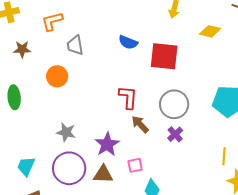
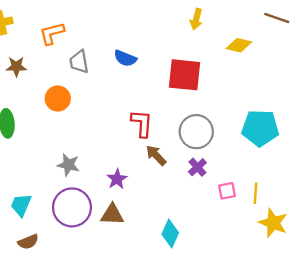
blue semicircle: (128, 42) -> (125, 58), moved
purple star: (107, 144) -> (117, 179), size x0.7
pink square: (135, 165) -> (227, 191), moved

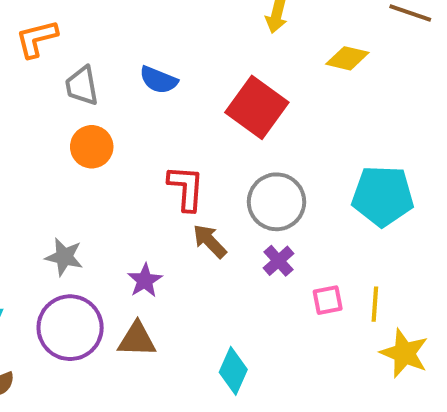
red square: (184, 75) -> (257, 107), turned 30
orange circle: (58, 99) -> (92, 147), moved

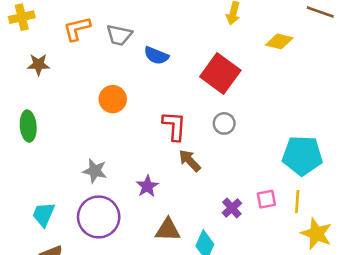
gray trapezoid: (82, 86) -> (119, 35), moved, turned -68
cyan pentagon: (383, 196) -> (302, 155), moved
gray circle: (277, 202) -> (224, 123), moved, size x0.6
purple cross: (278, 261) -> (232, 208), moved
brown triangle: (137, 339) -> (168, 230), moved

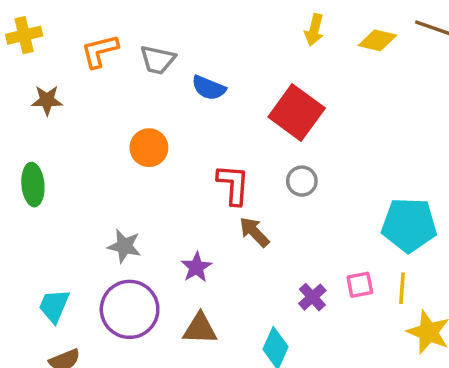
yellow diamond: (279, 41) -> (377, 40), moved
brown triangle: (168, 230) -> (200, 329), moved

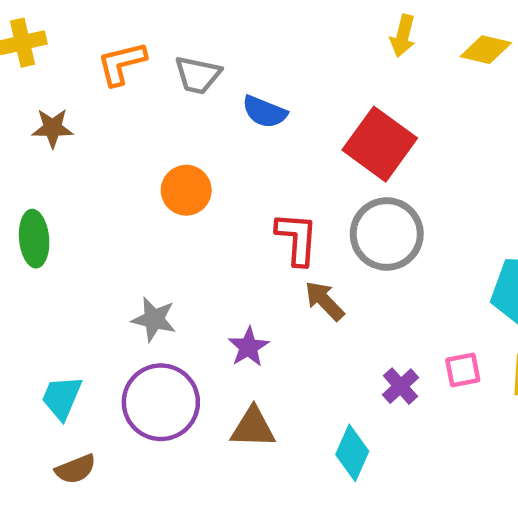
gray circle: (302, 181) -> (387, 234), size x1.8

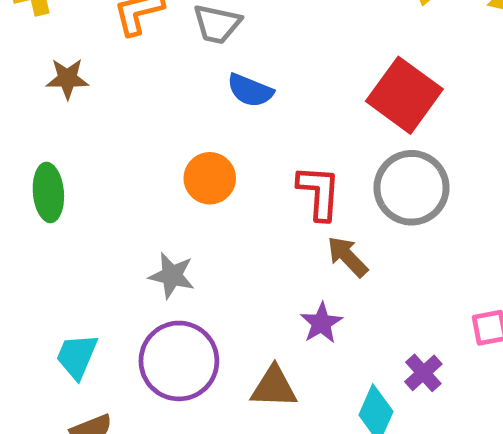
blue semicircle: (265, 112) -> (250, 90), moved
orange circle: (186, 190) -> (210, 178), moved
purple star: (248, 347) -> (321, 323), moved
purple cross: (401, 386) -> (423, 373), moved

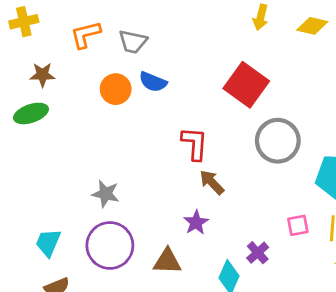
orange circle: (210, 178) -> (116, 89), moved
gray circle: (412, 188) -> (278, 141), moved
green ellipse: (48, 192) -> (31, 113), moved, turned 76

